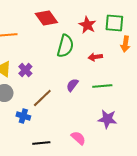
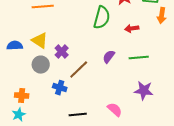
purple cross: (25, 70) -> (62, 52), moved

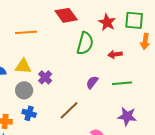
yellow triangle: (40, 41) -> (23, 66), turned -30
brown line: (79, 70) -> (69, 110), moved
blue cross: (60, 88) -> (29, 113), moved

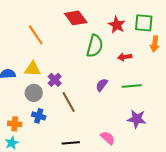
orange line: (26, 32) -> (36, 35), turned 60
brown line: (69, 110) -> (69, 102), moved, turned -75

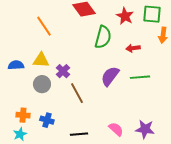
purple semicircle: (102, 85) -> (110, 76), size x1.5
blue cross: (39, 116) -> (47, 120), moved
purple star: (137, 119) -> (145, 129), moved

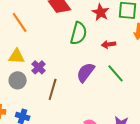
green line: (140, 77) -> (116, 73), turned 54
brown line: (77, 93) -> (53, 89), turned 45

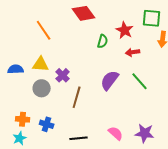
red star: (101, 12) -> (125, 30), moved
green semicircle: (79, 33) -> (103, 41), size x0.6

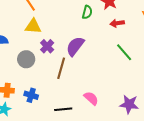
yellow triangle: (41, 64) -> (33, 26), moved
purple semicircle: (110, 80) -> (75, 46), moved
pink semicircle: (116, 133) -> (91, 98), moved

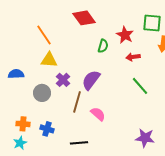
pink semicircle: (91, 98) -> (98, 114), moved

